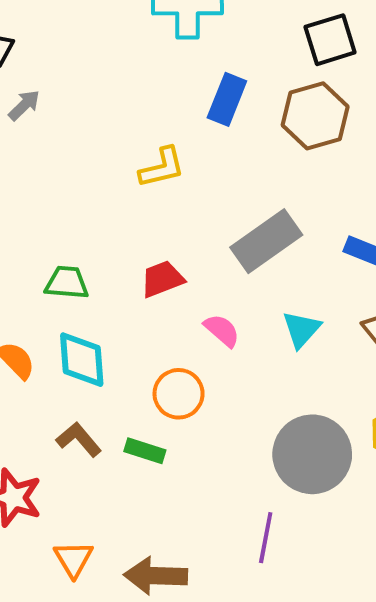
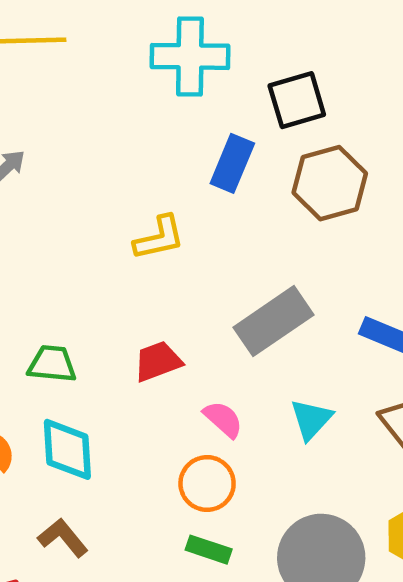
black square: (330, 40) -> (297, 100), moved
orange circle: (179, 394) -> (207, 484), moved
green rectangle: (145, 451) -> (209, 550), moved

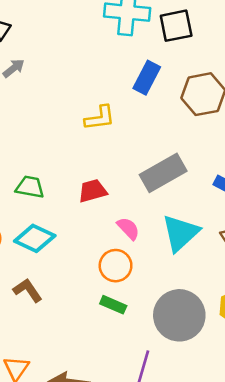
black square: (297, 100) -> (176, 26), moved
cyan triangle: (311, 419) -> (180, 233), size x1.5
cyan diamond: (67, 449) -> (35, 238), turned -66

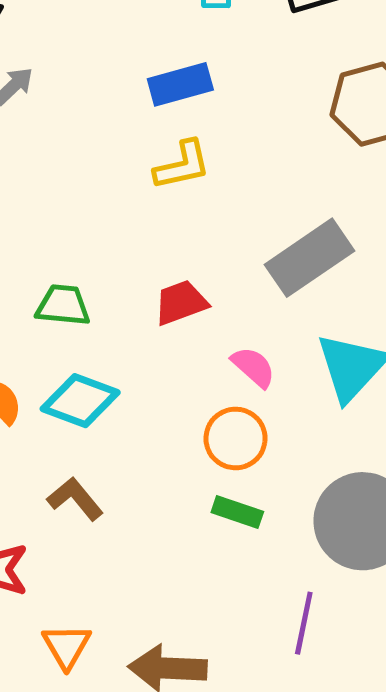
blue rectangle: (147, 78) -> (180, 84), moved, turned 52

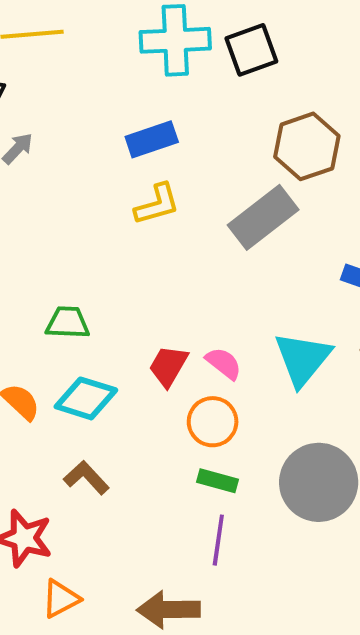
gray rectangle: (310, 258) -> (263, 217), moved
red trapezoid: (181, 303) -> (168, 366), moved, turned -36
purple line: (304, 623) -> (218, 540), moved
orange triangle: (67, 646) -> (61, 599), moved, turned 36

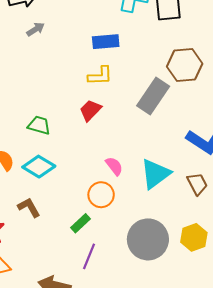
gray rectangle: (263, 217) -> (153, 96), turned -32
red trapezoid: (168, 366) -> (90, 110), moved
green rectangle: (217, 481) -> (81, 223), moved, turned -72

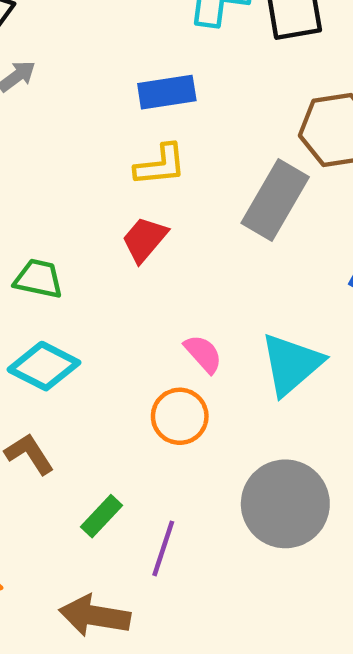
green rectangle: (81, 223) -> (102, 516), moved

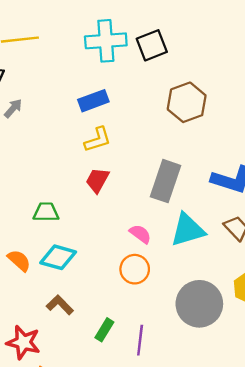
gray rectangle: (275, 200) -> (166, 181), moved
cyan triangle: (291, 364) -> (188, 230), turned 36

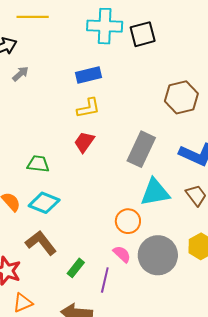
brown hexagon: (187, 102) -> (181, 97), moved
pink semicircle: (140, 234) -> (122, 254), moved
orange circle: (135, 269) -> (128, 221), moved
brown L-shape: (60, 305) -> (41, 243), size x1.4

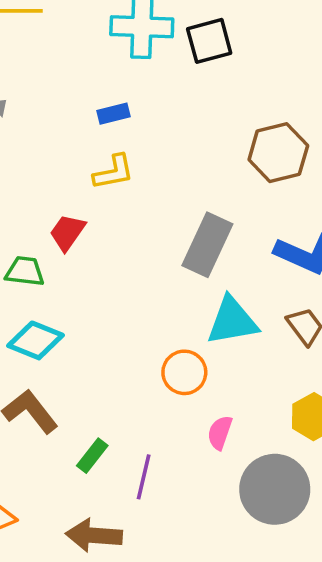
blue rectangle: (88, 75) -> (113, 114), size x0.7
red trapezoid: (84, 142) -> (67, 232), moved
pink semicircle: (122, 254) -> (220, 433), moved, turned -114
gray circle: (158, 255) -> (275, 489), moved

